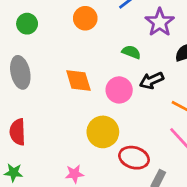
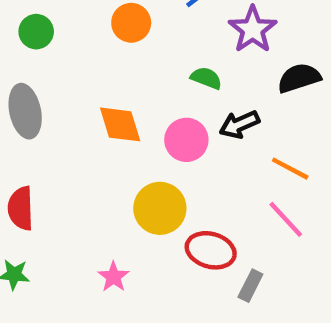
pink star: (74, 174) -> (113, 277), turned -30

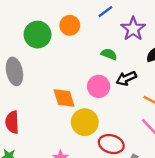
green circle: (36, 32) -> (38, 35), moved, size x1.5
orange diamond: (120, 124) -> (64, 98), moved

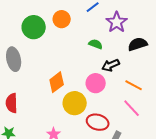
pink circle: (99, 86) -> (96, 83), moved
orange diamond: (64, 98) -> (57, 82), turned 70

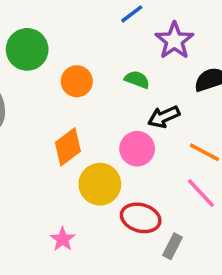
orange circle: (62, 19) -> (77, 81), moved

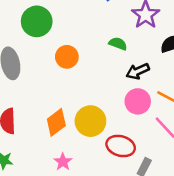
orange circle: (77, 81) -> (67, 57), moved
orange diamond: (68, 147) -> (56, 122), moved
pink circle: (137, 149) -> (138, 101), moved

